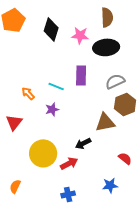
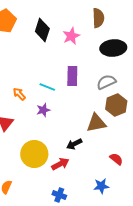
pink star: (80, 35) -> (71, 36), turned -30
black ellipse: (106, 47) -> (113, 48), moved
blue cross: (68, 194) -> (59, 195), turned 32

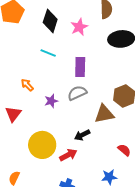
gray semicircle: (106, 82) -> (77, 93), moved
cyan line: (47, 87) -> (48, 53), moved

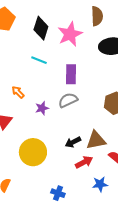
pink star: (79, 27) -> (70, 34), size x1.4
brown triangle: (104, 114) -> (96, 140), moved
red arrow: (68, 155) -> (84, 162), moved

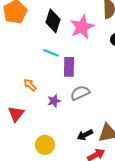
purple rectangle: (71, 74) -> (69, 67), moved
yellow circle: (33, 152) -> (45, 145), size x0.7

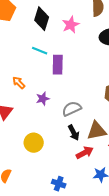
pink star: (82, 27) -> (71, 25), size x0.7
gray semicircle: (80, 93) -> (72, 109), moved
black arrow: (85, 135) -> (74, 133), turned -91

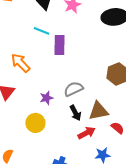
orange arrow: (19, 83) -> (20, 63), size x1.5
purple star: (43, 99) -> (46, 98), moved

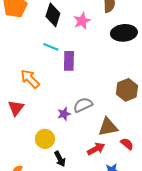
purple star: (46, 98) -> (64, 114), moved
black arrow: (75, 113) -> (60, 159), moved

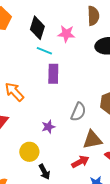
pink star: (82, 21) -> (66, 34), turned 30
cyan line: (51, 47) -> (44, 51), moved
gray semicircle: (83, 105) -> (78, 112), moved, turned 138

